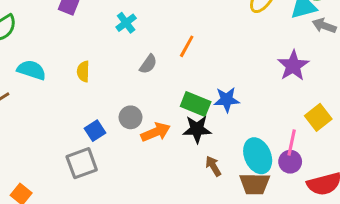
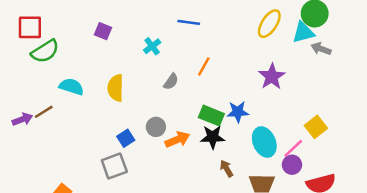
purple star: (293, 66) -> (272, 77), moved
yellow semicircle: (83, 72) -> (116, 88), size x1.5
pink line: (292, 142) -> (293, 148), turned 35
cyan ellipse: (258, 156) -> (264, 142), moved

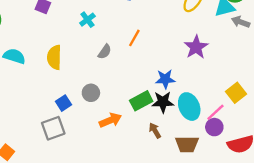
green rectangle: (211, 116) -> (141, 101), moved, turned -50
black star: (213, 137) -> (163, 102), moved
orange arrow: (177, 140) -> (110, 120), moved

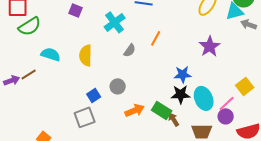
cyan cross: (87, 20) -> (115, 22), size x1.5
green rectangle: (141, 101) -> (162, 110), moved, turned 60

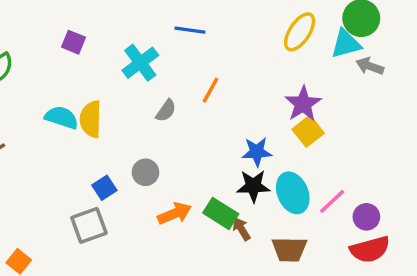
cyan semicircle: (51, 54) -> (62, 117), moved
yellow square: (245, 86) -> (308, 131), moved
purple circle: (226, 116) -> (366, 217), moved

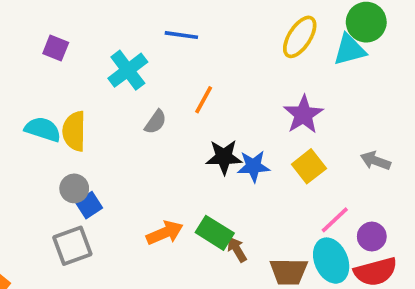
gray arrow: (370, 66) -> (375, 161), moved
yellow square: (308, 131) -> (309, 166), moved
gray circle: (145, 172) -> (74, 188), moved
black star: (253, 186) -> (224, 157), moved
cyan ellipse: (293, 193) -> (331, 261), moved

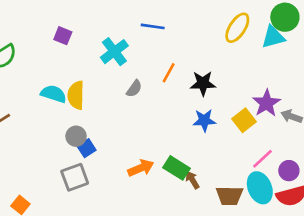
purple star: (303, 115) -> (266, 103), moved
black star: (224, 157) -> (203, 83), moved

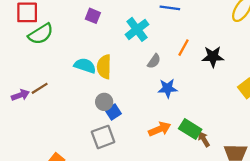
blue star: (204, 120) -> (168, 88), moved

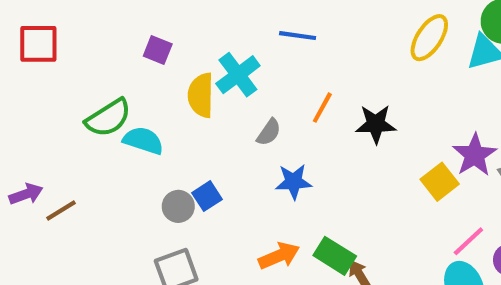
green semicircle: (41, 34) -> (108, 118), moved
yellow semicircle: (104, 67) -> (201, 95), moved
brown line: (40, 88) -> (61, 210), moved
blue square: (113, 112) -> (207, 196), moved

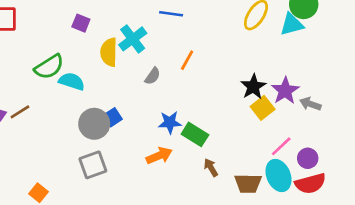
black star: (376, 124) -> (253, 87), moved, turned -30
blue star: (293, 182) -> (170, 122), moved
gray circle: (178, 206) -> (94, 124), size x1.5
brown line: (61, 210) -> (20, 112), moved
green rectangle: (335, 256) -> (195, 134), moved

